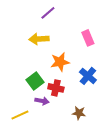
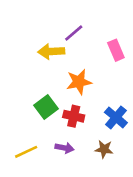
purple line: (48, 13) -> (74, 33), moved
blue cross: (88, 76) -> (116, 117), moved
purple arrow: (42, 101) -> (64, 148), moved

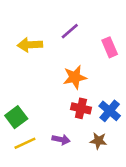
yellow arrow: (51, 51) -> (30, 45), moved
green square: (46, 107) -> (16, 117), moved
red cross: (74, 116) -> (81, 108), moved

